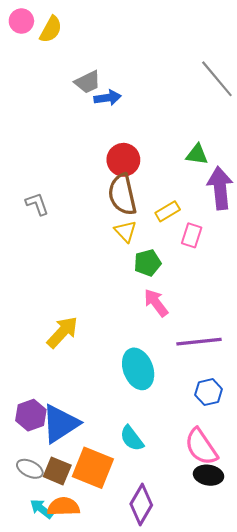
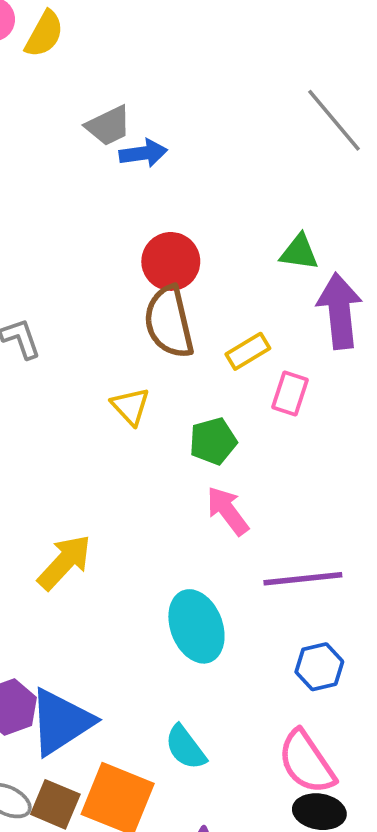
yellow triangle: (125, 231) -> (130, 406), moved

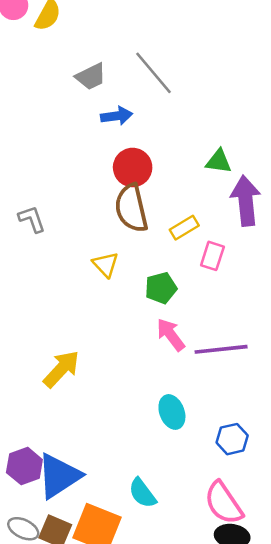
gray line: (334, 120) -> (153, 73), moved
blue arrow: (143, 153) -> (117, 116), moved
purple line: (303, 579) -> (221, 349), moved
cyan ellipse: (196, 626) -> (172, 412), moved, size x0.7

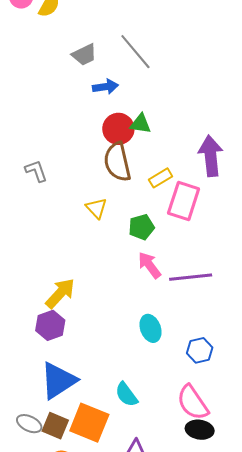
green triangle: (219, 161) -> (140, 124), moved
pink rectangle: (212, 256) -> (184, 201), size x1.6
purple hexagon: (24, 466) -> (50, 325), moved

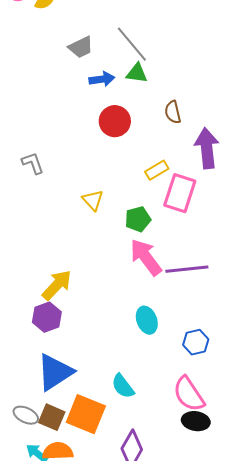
green triangle: (140, 124) -> (137, 73), moved
brown semicircle: (117, 162) -> (173, 112), moved, size x0.6
pink arrow: (149, 265) -> (146, 257), size x1.4

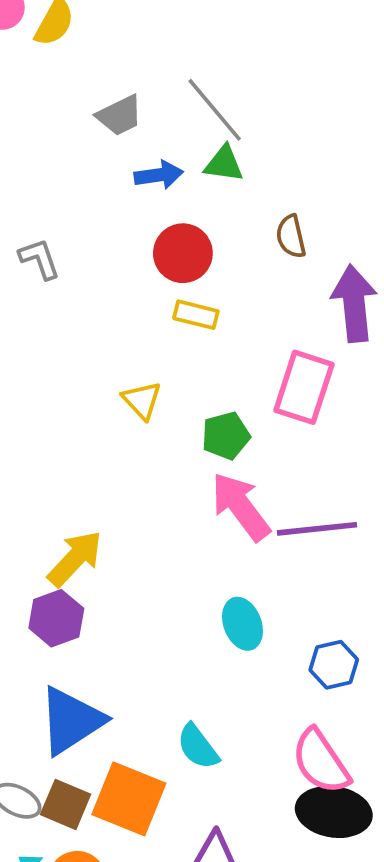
gray L-shape: (33, 163) -> (40, 259), moved
yellow rectangle: (157, 170) -> (196, 315), moved, turned 45
black ellipse: (196, 421) -> (334, 812), size x1.4

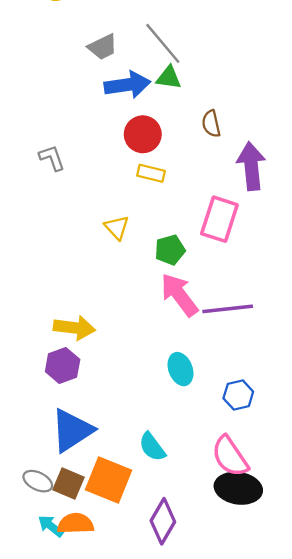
blue arrow: (159, 175) -> (127, 85), size x1.5
gray L-shape: (40, 259) -> (52, 158), moved
yellow arrow: (75, 559) -> (74, 328), turned 54

